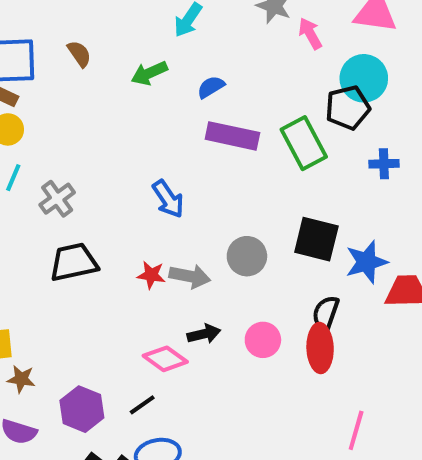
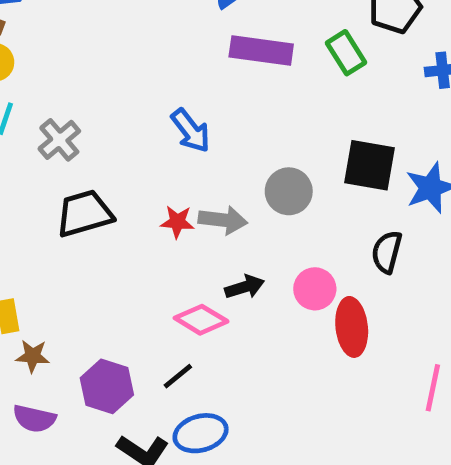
green rectangle: (304, 143) -> (346, 53), size x0.7
red ellipse: (320, 348) -> (352, 327), moved

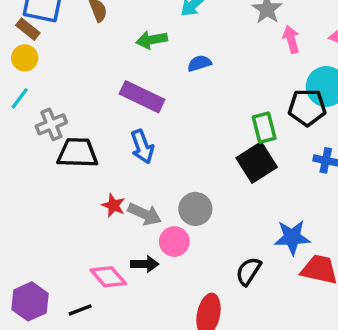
purple rectangle: (261, 50) -> (142, 97), moved
black square: (369, 165) -> (257, 162), moved, turned 30
black trapezoid: (84, 213) -> (77, 153), moved
pink circle: (315, 289) -> (174, 242), moved

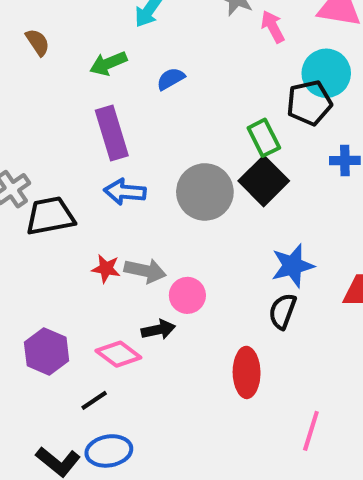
purple rectangle: (142, 97) -> (112, 133), turned 60
blue arrow: (142, 147) -> (125, 192), turned 128
gray circle: (195, 209) -> (205, 192), moved, size x1.4
blue star: (292, 237) -> (293, 266), moved
purple hexagon: (30, 301) -> (47, 351), moved

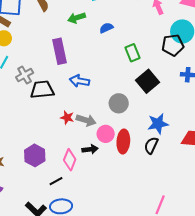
purple rectangle: (112, 133) -> (59, 51), moved
green rectangle: (264, 138) -> (132, 53), moved
gray circle: (205, 192) -> (119, 103), moved, size x0.7
pink diamond: (118, 354) -> (70, 160), turned 70
red ellipse: (247, 372) -> (123, 141), moved

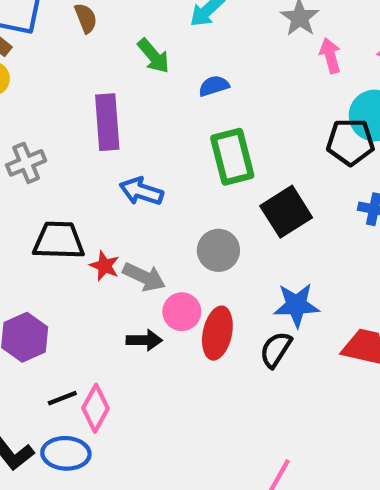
green arrow: (77, 18) -> (153, 56), turned -120
green rectangle: (132, 53) -> (232, 157), moved, size x1.4
black trapezoid: (42, 90) -> (59, 240), moved
pink diamond: (70, 160) -> (95, 408), moved

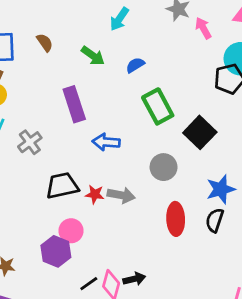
pink circle: (182, 312) -> (71, 231), moved
black arrow: (144, 340) -> (134, 279), moved

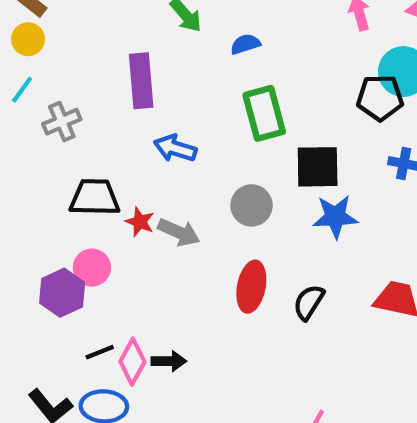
black square: (200, 132) -> (318, 167), turned 32
blue star: (221, 189) -> (335, 217), moved

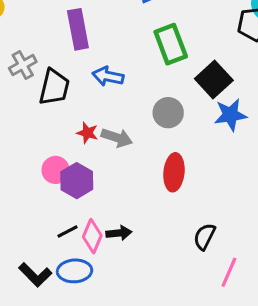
black square: (318, 167) -> (214, 80), turned -36
black trapezoid: (95, 197) -> (54, 87), moved, turned 108
purple hexagon: (62, 293) -> (77, 181), moved
black semicircle: (309, 302) -> (204, 237), moved

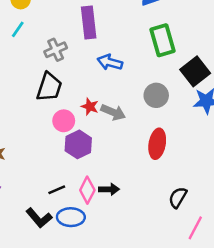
gray cross: (23, 65) -> (56, 50), moved
black trapezoid: (54, 87) -> (49, 87), moved
pink circle: (56, 170) -> (64, 121), moved
black line: (67, 232) -> (57, 190), moved

